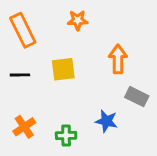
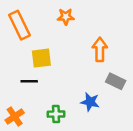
yellow square: (63, 69) -> (41, 58), moved
black line: (20, 75) -> (29, 81), moved
orange cross: (24, 127) -> (15, 116), moved

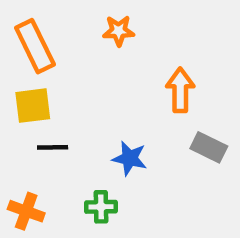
yellow square: (41, 58) -> (33, 106), moved
blue star: (90, 102) -> (130, 158), moved
orange cross: (15, 116) -> (26, 211), turned -36

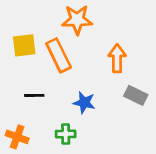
orange star: (119, 31) -> (77, 20), size x1.5
orange rectangle: (35, 46) -> (59, 55), moved
yellow square: (33, 106) -> (24, 45), moved

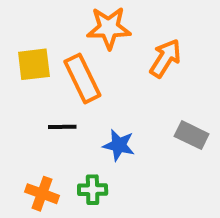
orange arrow: (117, 58) -> (165, 58), moved, turned 32
black line: (34, 95) -> (62, 127), moved
orange cross: (17, 137) -> (42, 194), moved

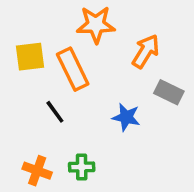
black line: (62, 127) -> (55, 112), turned 55
gray rectangle: (192, 135) -> (169, 92), moved
blue star: (119, 145) -> (126, 117), moved

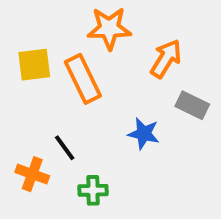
black line: (55, 112) -> (65, 148), moved
orange cross: (37, 171) -> (32, 174), moved

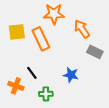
orange arrow: (166, 59) -> (82, 29), turned -66
blue star: (144, 134) -> (71, 75), moved

